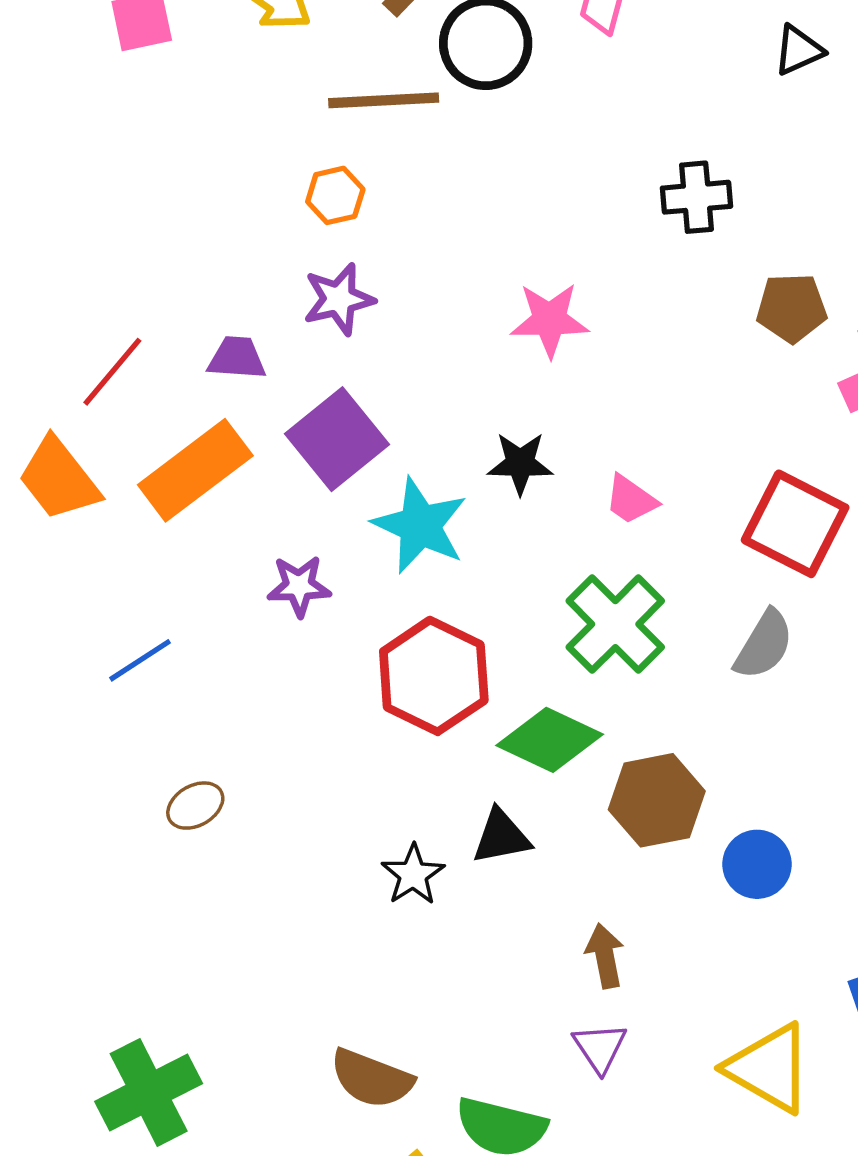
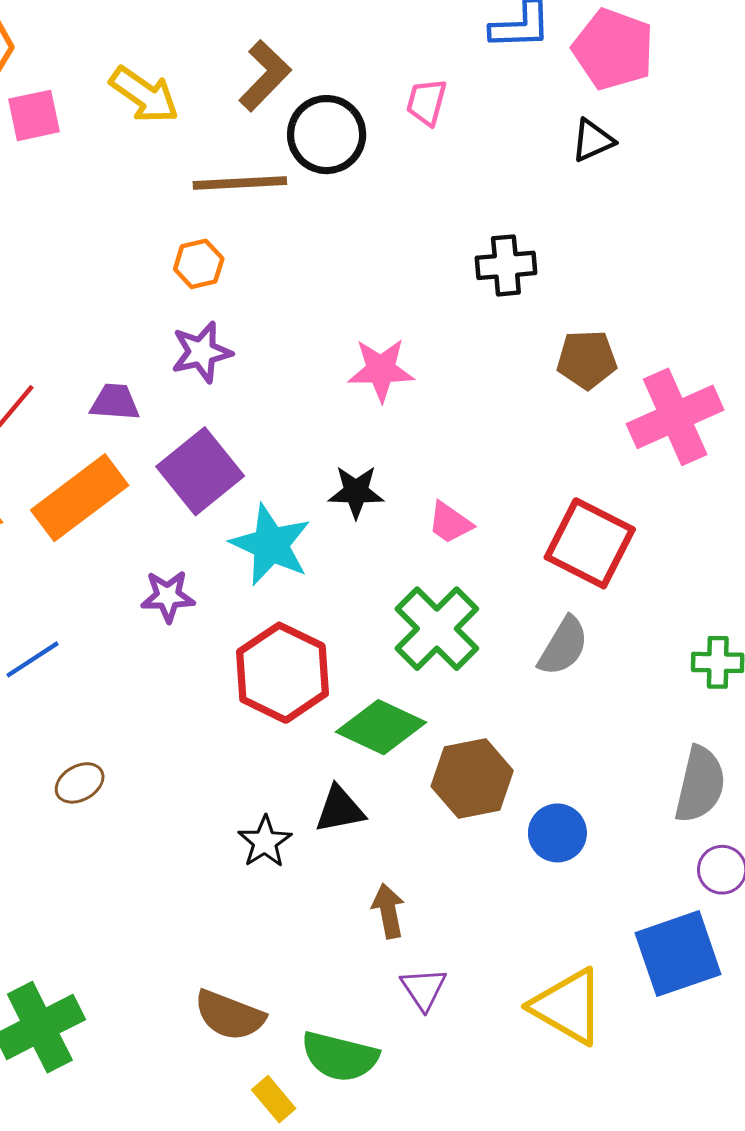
brown arrow: (605, 956) -> (388, 911), moved

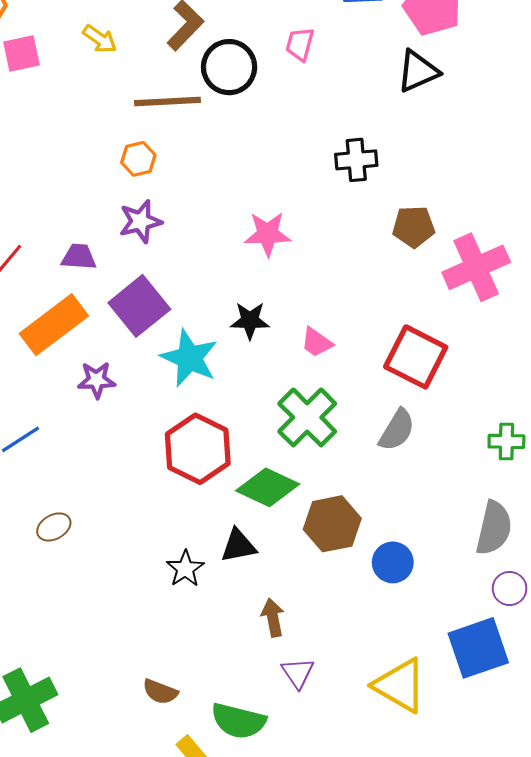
yellow arrow: (144, 95) -> (100, 39), size x0.7
black triangle: (593, 140) -> (418, 71), size x1.4
purple star: (168, 596) -> (97, 380), moved
brown semicircle: (230, 1015) -> (160, 692), size x0.7

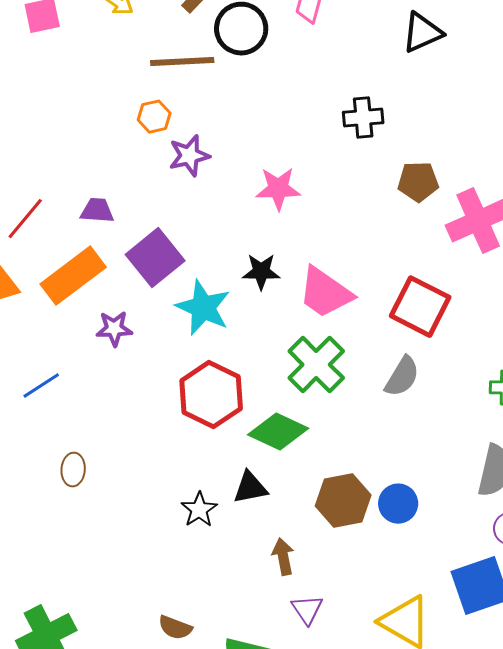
purple star: (140, 221) -> (189, 156), moved
pink trapezoid: (317, 342) -> (325, 293), size x1.8
brown hexagon: (332, 524) -> (343, 501), moved
brown ellipse: (54, 527) -> (73, 470), turned -56

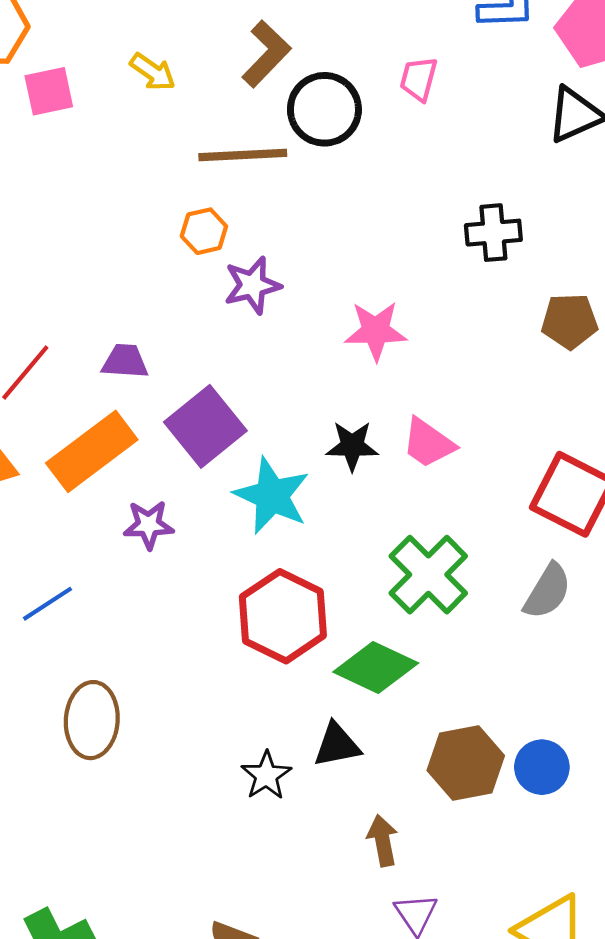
pink trapezoid: (325, 293) -> (428, 443), moved, size x0.7
brown ellipse: (73, 470) -> (92, 720), size x1.6

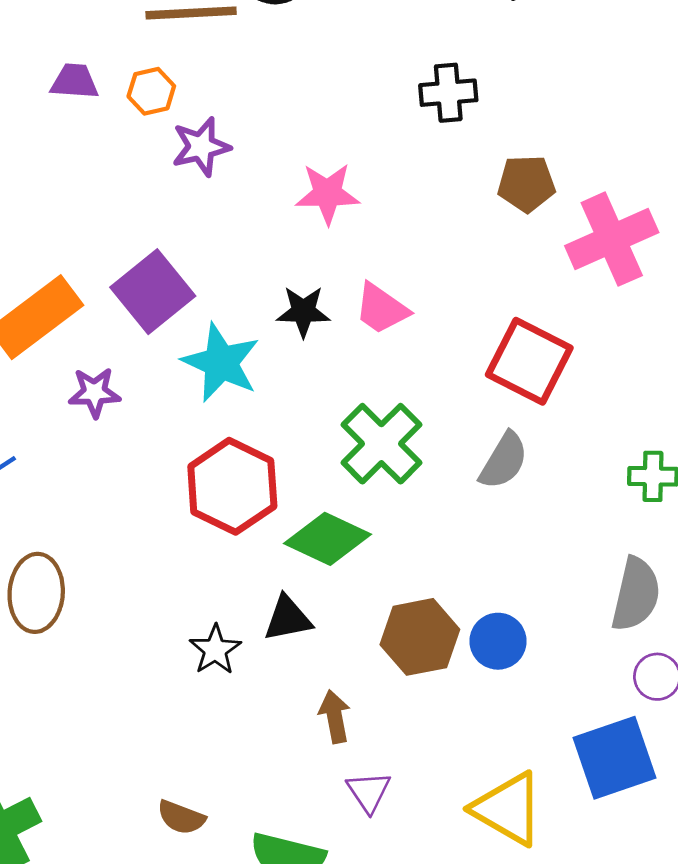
purple trapezoid: (125, 361) -> (75, 81), moved

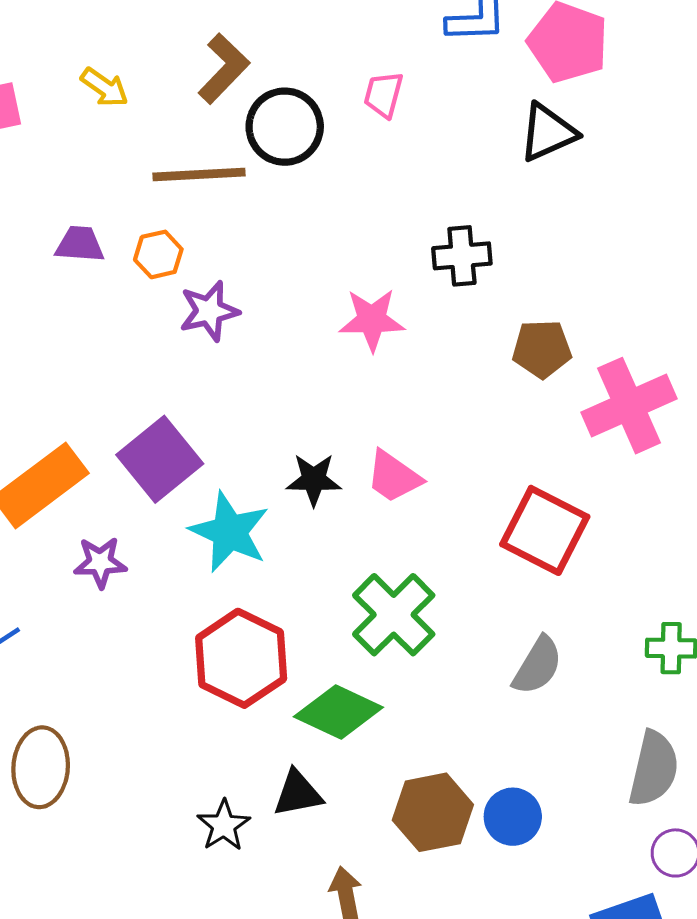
pink star: (327, 194) -> (372, 320), moved
gray semicircle: (504, 461) -> (537, 666), moved

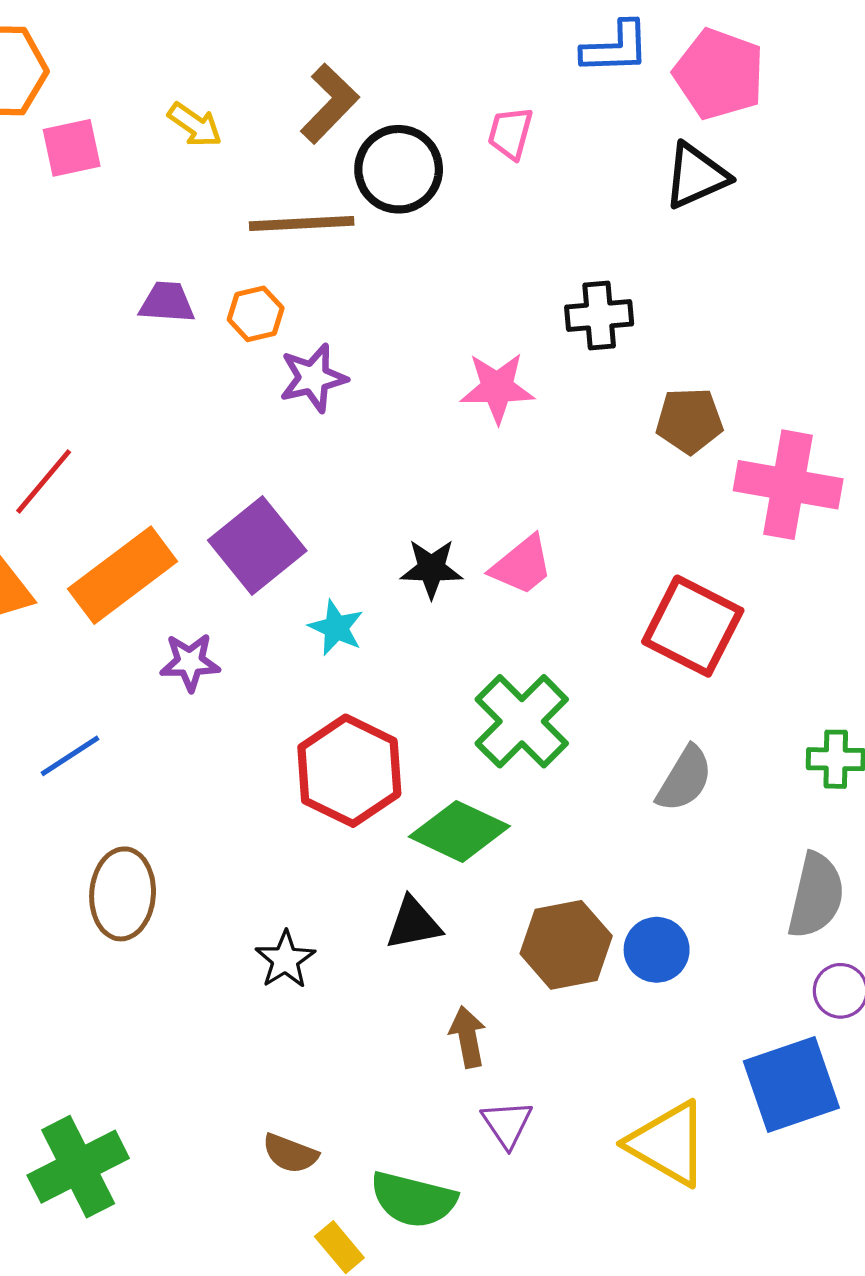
pink cross: (629, 406) -> (788, 485), turned 34
pink trapezoid: (394, 477) -> (522, 565), turned -74
cyan star: (229, 532) -> (336, 628), size x0.6
black star: (224, 825) -> (285, 960), moved

